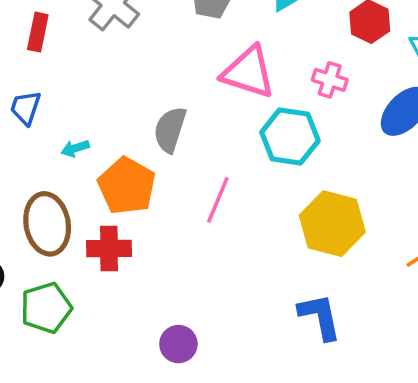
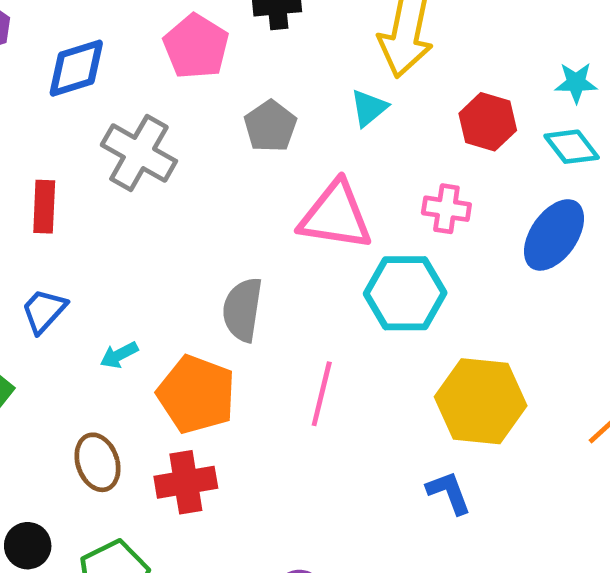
blue trapezoid: (26, 108) -> (44, 311), turned 33
brown ellipse: (47, 224) -> (97, 462), size x0.7
blue L-shape: (320, 317) -> (449, 493), moved, size x0.7

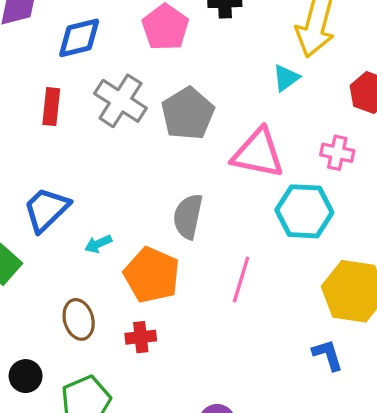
gray pentagon: (270, 126) -> (188, 114), moved, size x1.4
red rectangle: (44, 207) -> (51, 107), moved
blue trapezoid: (44, 311) -> (46, 209), size x1.4
red cross: (186, 482) -> (141, 337), size x0.7

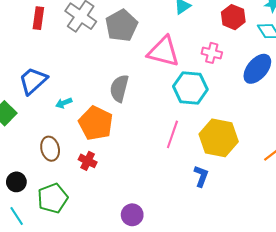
pink line: (241, 280) -> (172, 134), moved
red cross: (141, 337) -> (88, 161), turned 30
blue L-shape: (328, 355) -> (201, 176), turned 35

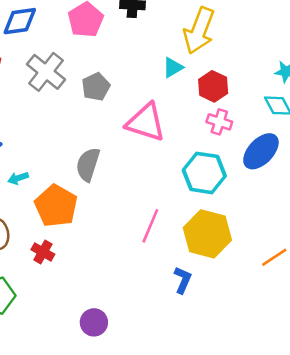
red hexagon: (233, 17) -> (213, 86), moved
gray pentagon: (121, 26) -> (96, 87), size x0.7
pink cross: (212, 53) -> (219, 122), moved
cyan hexagon: (190, 88) -> (204, 173), moved

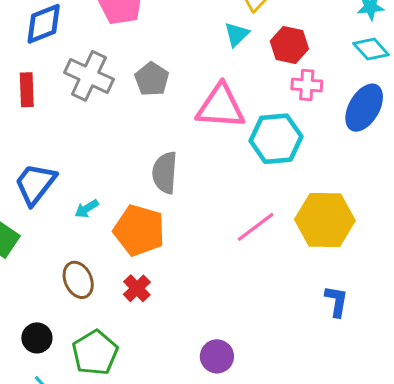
cyan hexagon: (204, 173) -> (276, 139), moved
pink line: (150, 226) -> (256, 227), turned 44
red cross: (43, 252) -> (137, 288), turned 30
blue L-shape: (183, 280) -> (336, 301), moved

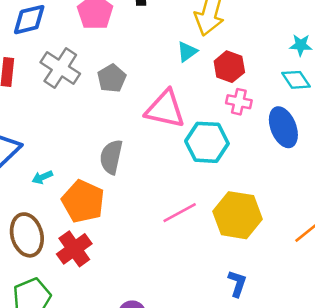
blue ellipse: (364, 108) -> (283, 127), turned -60
brown ellipse: (78, 280) -> (27, 235), size x1.4
red cross: (137, 288) -> (74, 249), size x1.5

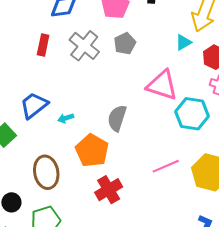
gray pentagon: (112, 78) -> (125, 44), moved
cyan arrow: (42, 177) -> (66, 118), moved
red cross: (74, 249) -> (109, 190), moved

